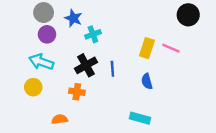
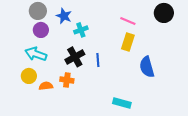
pink line: (171, 48) -> (128, 21), moved
blue semicircle: (147, 81) -> (147, 67), moved, size x1.5
orange semicircle: (60, 119) -> (46, 86), moved

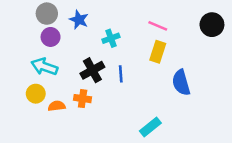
black circle: (164, 13) -> (212, 25), moved
cyan cross: (81, 30) -> (111, 38), moved
cyan rectangle: (122, 103) -> (150, 127), turned -54

